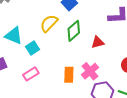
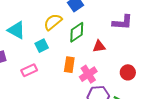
cyan square: (32, 48) -> (42, 46), moved
orange rectangle: (69, 75) -> (69, 65), moved

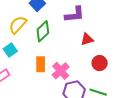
purple L-shape: (122, 22) -> (75, 15), moved
red triangle: (99, 46) -> (87, 39), moved

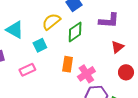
red triangle: (87, 39) -> (117, 47), turned -32

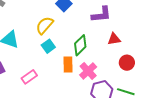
green diamond: (75, 32) -> (80, 45), moved
cyan square: (40, 45) -> (48, 46), moved
red triangle: (117, 47) -> (114, 39), turned 40

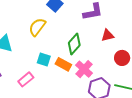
cyan square: (48, 46) -> (44, 59), moved, turned -32
orange rectangle: (68, 65) -> (63, 64), turned -56

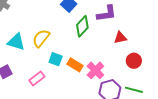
yellow semicircle: (37, 27) -> (41, 38), moved
green diamond: (74, 44) -> (82, 26), moved

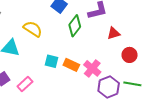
yellow semicircle: (41, 38) -> (33, 29), moved, turned 90
pink rectangle: (37, 79) -> (25, 84), moved

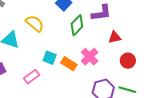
pink cross: (92, 68) -> (90, 57), moved
pink rectangle: (25, 84) -> (32, 77), moved

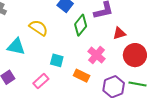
red circle: (128, 61) -> (135, 55), size x1.5
orange rectangle: (69, 64) -> (82, 76), moved

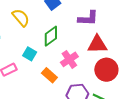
green diamond: (81, 25) -> (51, 36), moved
red triangle: (119, 33) -> (97, 44), size x1.5

